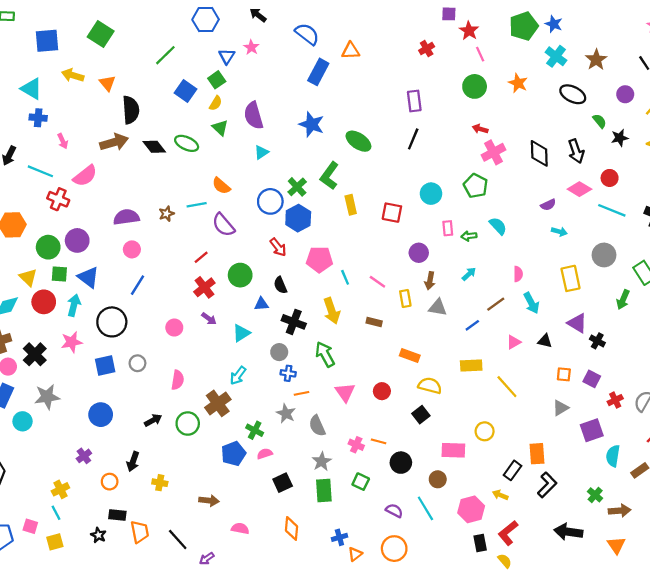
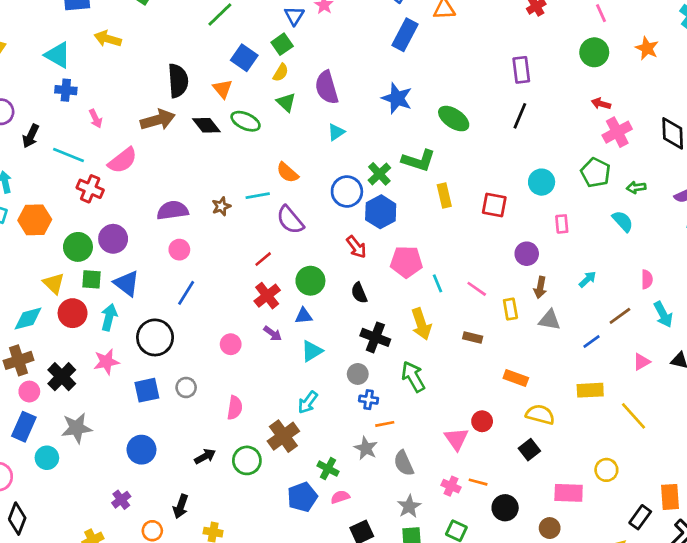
orange triangle: (107, 83) -> (223, 89), moved
green L-shape: (329, 176) -> (419, 160), turned -108
green arrow: (469, 236) -> (636, 187), moved
blue triangle: (261, 304) -> (304, 316), moved
pink triangle: (345, 392) -> (456, 439), moved

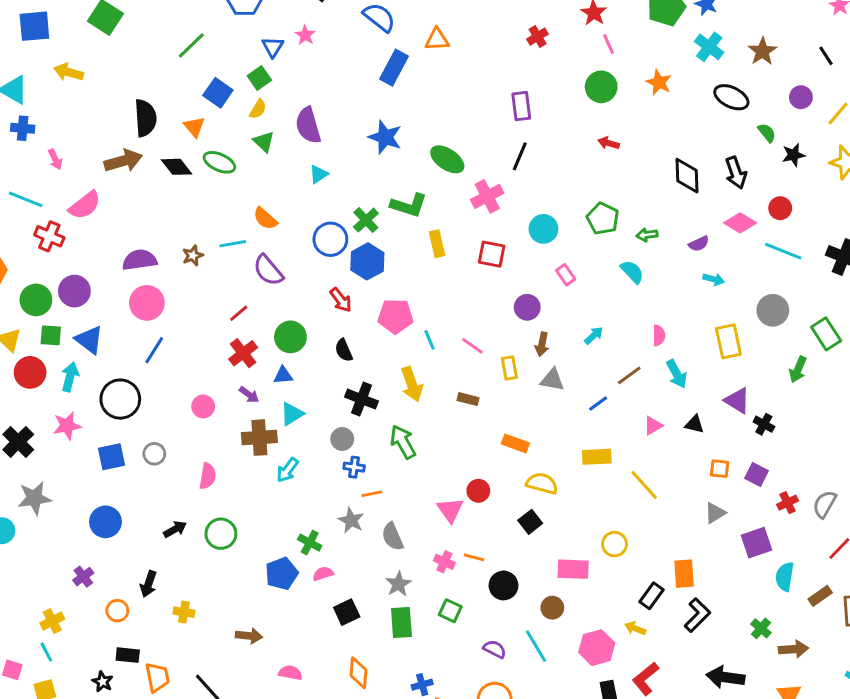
pink cross: (617, 132) -> (487, 196), moved
pink rectangle: (562, 224) -> (566, 275), turned -30
pink circle: (179, 250) -> (147, 303), size x1.5
brown cross: (283, 436) -> (259, 438), moved, turned 32

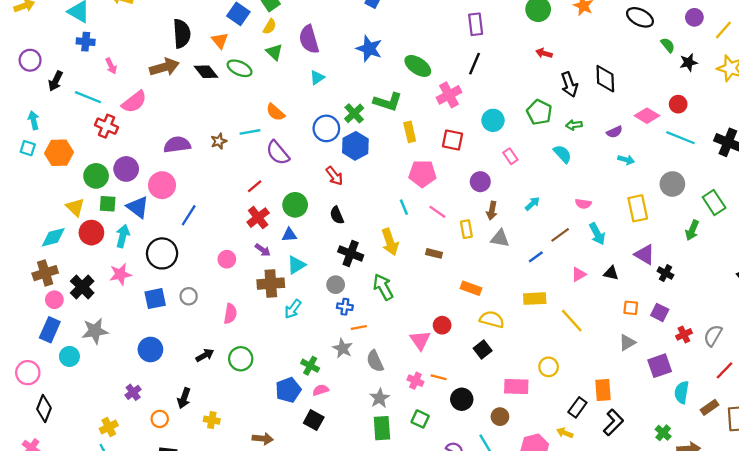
black arrow: (736, 173) -> (569, 84), moved
pink circle: (147, 303) -> (162, 185), moved
pink pentagon: (395, 316) -> (422, 174), moved
pink semicircle: (659, 335) -> (583, 204), turned 98
black square: (347, 612) -> (314, 420), moved, turned -36

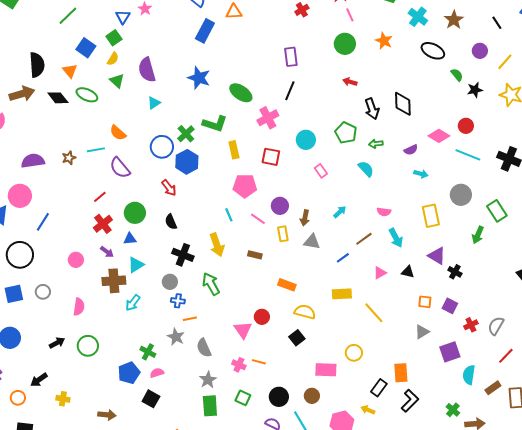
purple circle: (480, 182) -> (280, 206), moved
black arrow: (184, 398) -> (39, 380), turned 36
black circle: (462, 399) -> (279, 397), moved

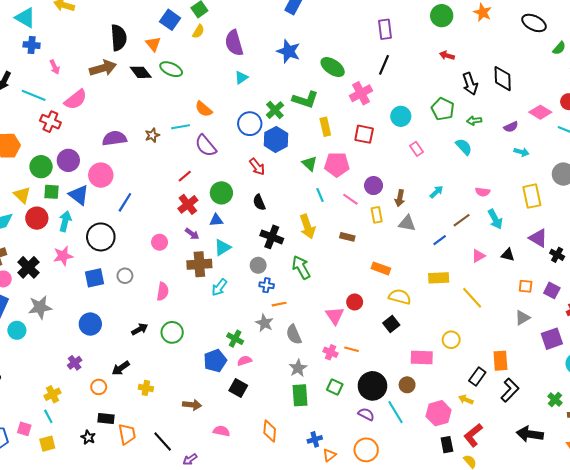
green semicircle: (457, 75) -> (559, 48), turned 80
green triangle: (117, 81) -> (310, 164), moved
black circle: (279, 397) -> (372, 386), size x1.4

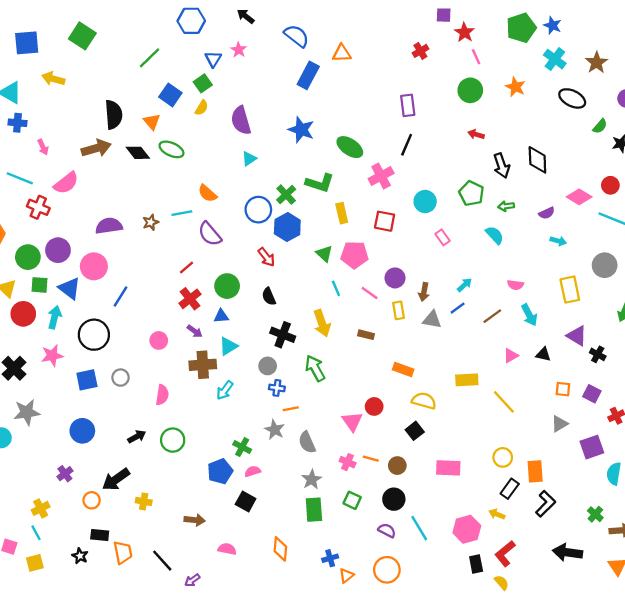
blue line: (440, 240) -> (458, 308), moved
yellow circle: (451, 340) -> (503, 457), moved
black arrow: (121, 368) -> (116, 479), size x1.4
brown circle: (407, 385) -> (397, 466), moved
black circle: (372, 386) -> (394, 499), size x0.7

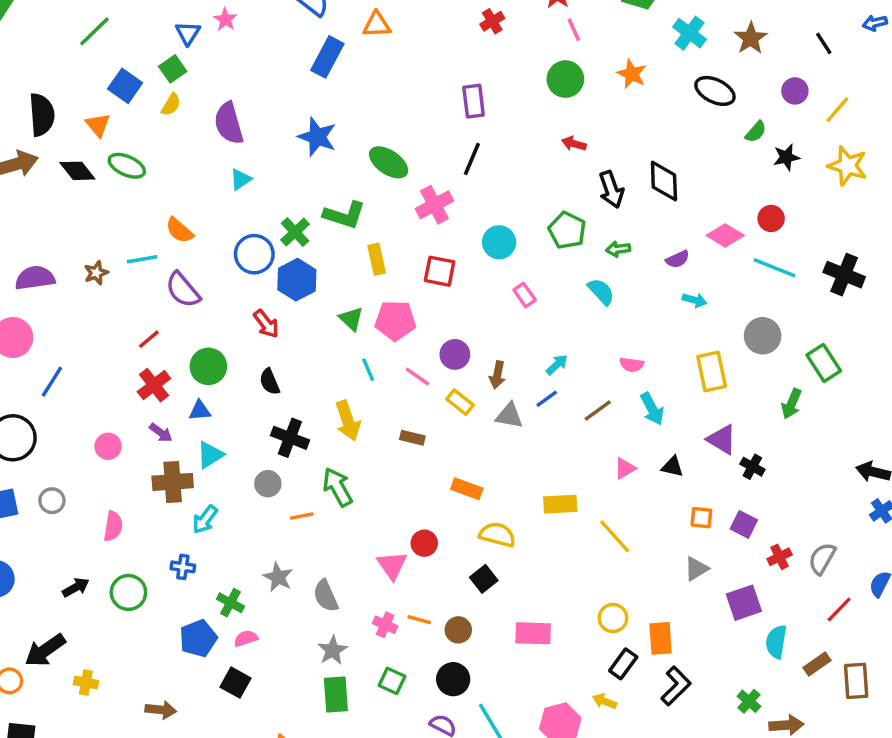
yellow rectangle: (398, 310) -> (460, 402), turned -42
blue cross: (277, 388) -> (183, 567), moved
orange line: (291, 409) -> (302, 516), moved

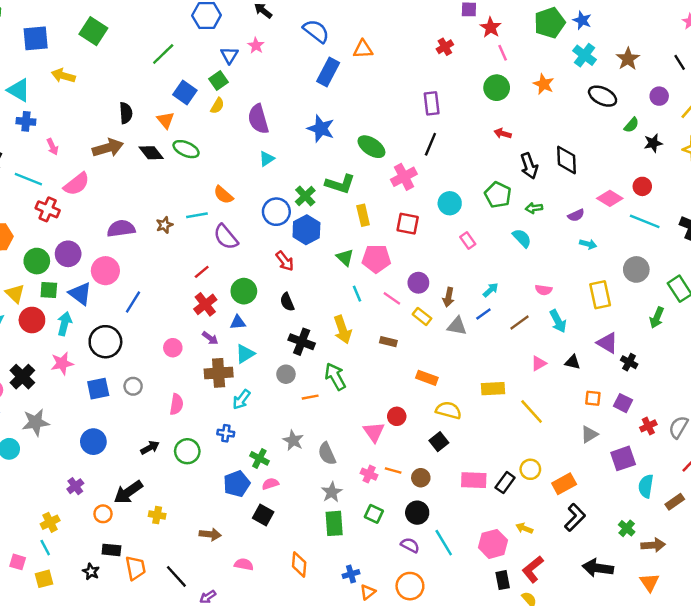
black semicircle: (42, 115) -> (126, 113), size x0.7
orange rectangle: (661, 638) -> (564, 484), turned 65
black rectangle: (623, 664) -> (505, 483), moved

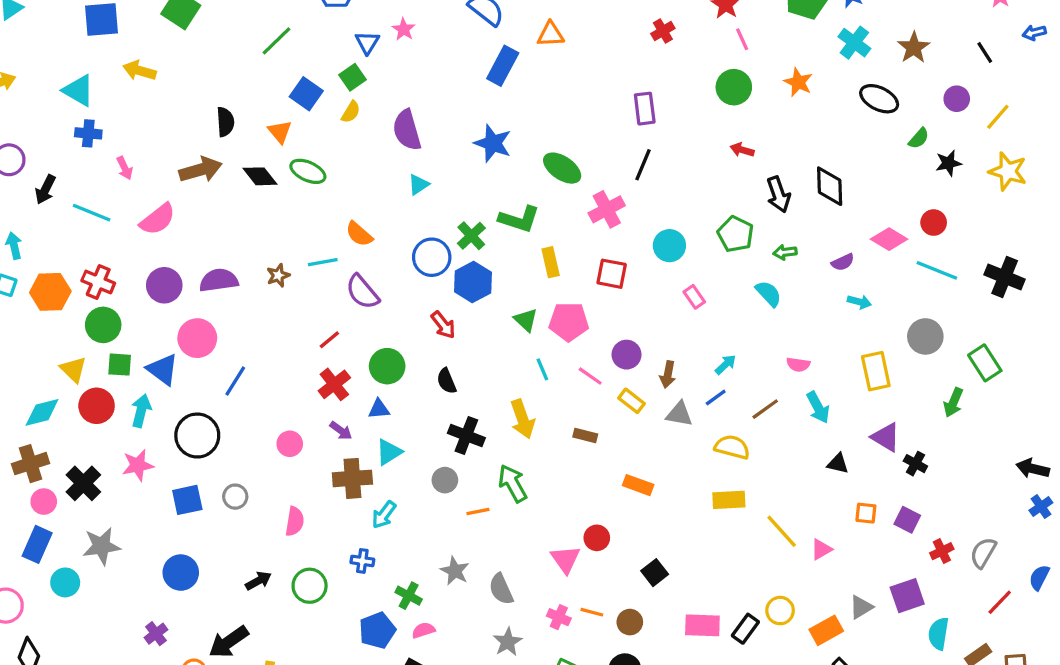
red cross: (48, 209) -> (98, 282), moved
purple circle: (68, 254) -> (164, 285), moved
pink triangle: (539, 363) -> (821, 549), moved
yellow semicircle: (448, 410) -> (732, 447), moved
gray triangle: (589, 434) -> (861, 607), moved

